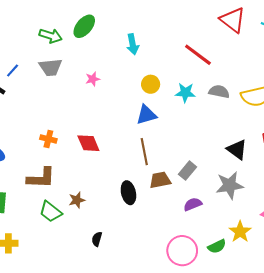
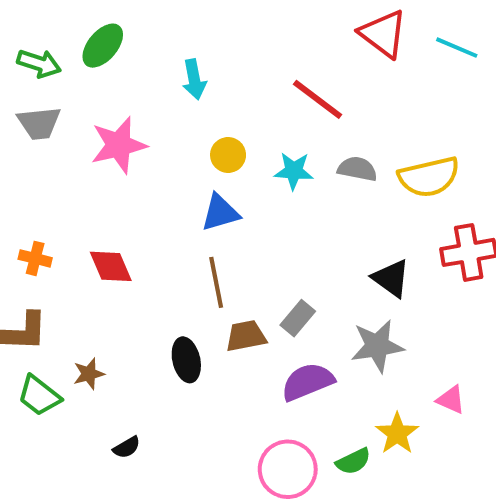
pink star: (93, 79) -> (119, 145), size x2.0
purple semicircle: (193, 204) -> (308, 382), size x1.5
black semicircle: (97, 239) -> (127, 447), turned -136

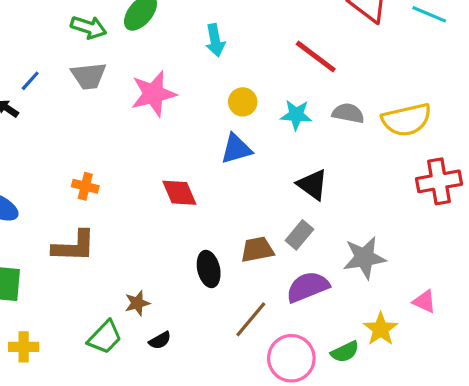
red diamond: (111, 266) -> (179, 193), moved
black triangle: (391, 278) -> (312, 185), moved
brown line: (216, 282) -> (251, 319), moved, turned 51
brown star: (89, 374) -> (137, 303), moved
green trapezoid: (39, 396) -> (105, 337), moved, turned -84

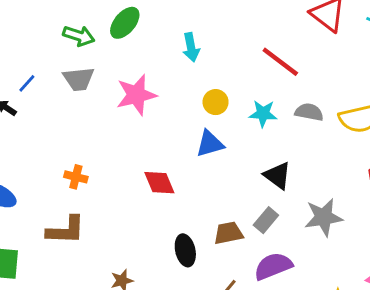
gray star: (364, 258) -> (324, 217), moved

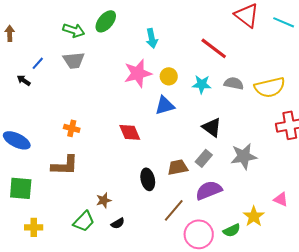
pink star: (136, 95) -> (138, 73), moved

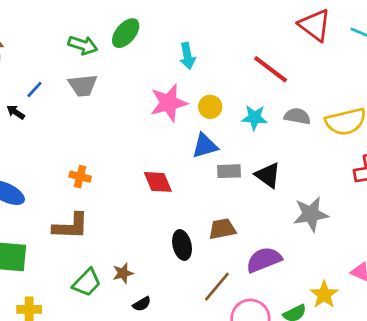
gray rectangle: (204, 158) -> (229, 171), moved, turned 48
green trapezoid: (84, 221) -> (87, 283), moved

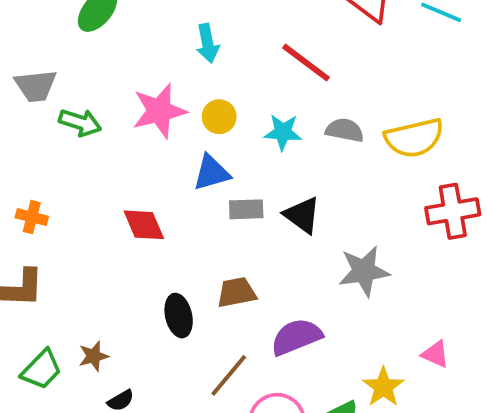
green arrow: (83, 45) -> (80, 122), moved
cyan arrow: (187, 56) -> (208, 43), moved

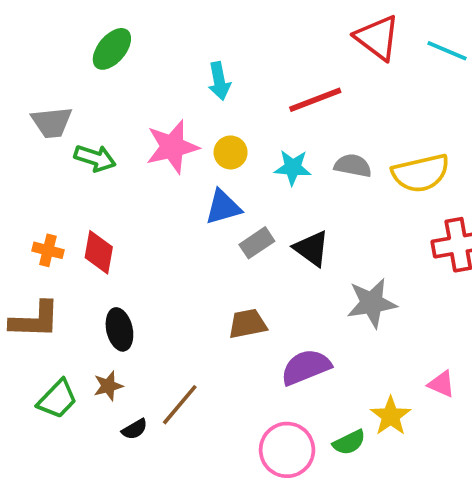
red line: (306, 63) -> (315, 100), turned -58
gray rectangle: (246, 209) -> (257, 243), turned -32
red diamond: (144, 225) -> (99, 252), moved, turned 33
black ellipse: (179, 316) -> (119, 329), moved
brown line: (229, 375) -> (180, 405), moved

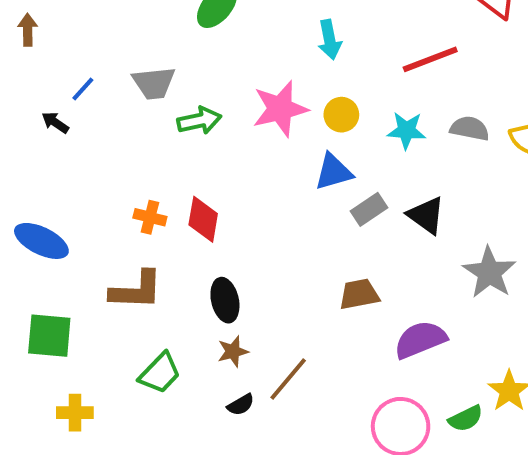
green arrow: (95, 158) -> (199, 121), turned -30
gray star: (372, 303) -> (489, 273), turned -30
brown star: (108, 386) -> (233, 351), moved

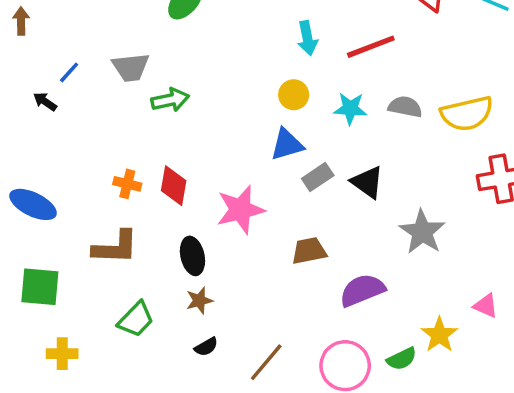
cyan arrow: (330, 40) -> (307, 38), moved
pink star: (280, 109) -> (241, 210), moved
brown line: (288, 379) -> (266, 362), moved

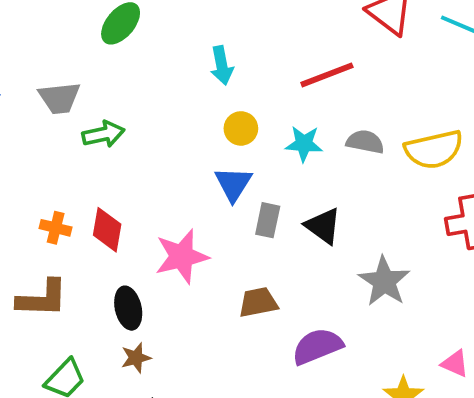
cyan arrow: (307, 38) -> (222, 65), moved
blue triangle: (287, 144) -> (233, 184), turned -42
gray rectangle: (318, 177) -> (268, 220), turned -44

